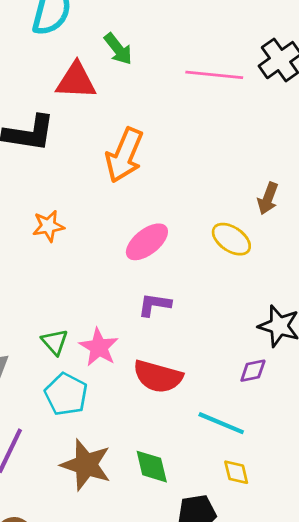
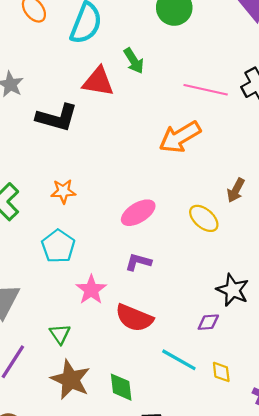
orange arrow: (124, 155) -> (180, 137), moved, turned 30
green triangle: (55, 342) -> (60, 334), moved
cyan pentagon: (66, 394) -> (58, 246), moved
yellow diamond: (236, 472) -> (221, 372), moved

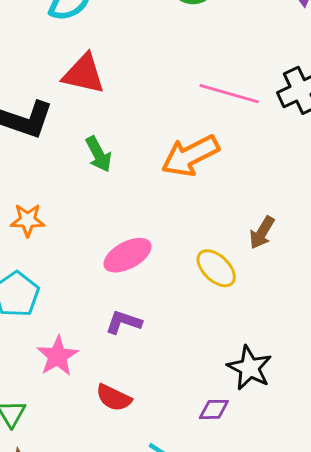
green arrow: (134, 61) -> (99, 154), moved
red semicircle: (134, 318) -> (114, 398), size x0.7

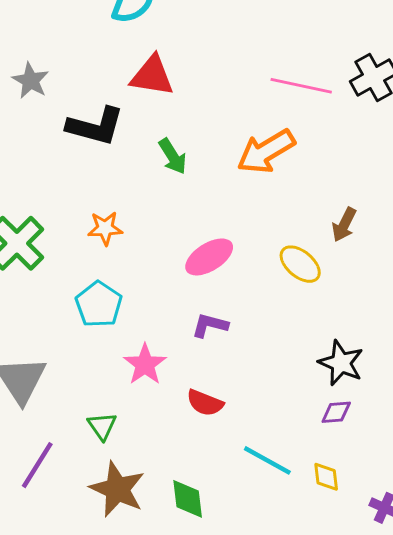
purple diamond: (214, 409) -> (336, 412), moved

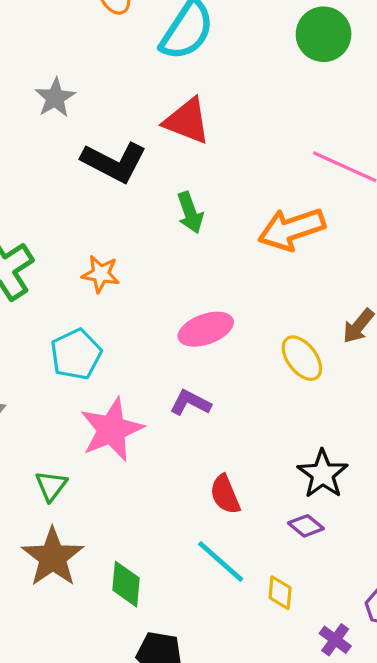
pink star: (145, 364) -> (112, 430), size x1.4
red semicircle: (205, 403) -> (225, 494), moved, turned 33
purple diamond: (336, 412) -> (306, 526), turned 32

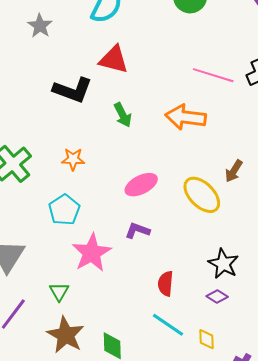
gray star: (55, 98) -> (40, 26), moved
orange arrow: (292, 229) -> (186, 117), turned 33
yellow ellipse: (302, 358) -> (202, 195), size x1.4
red semicircle: (225, 494) -> (166, 284), turned 35

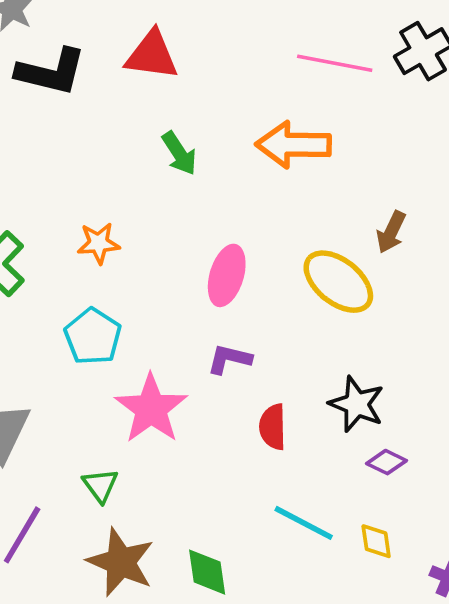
black L-shape: (73, 90) -> (51, 72), moved
pink ellipse: (141, 185) -> (227, 275), turned -40
black star: (223, 264) -> (357, 404), moved
red semicircle: (166, 284) -> (273, 427), moved

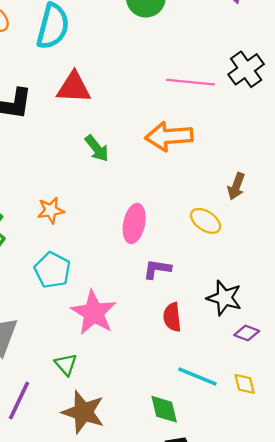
yellow ellipse: (338, 282) -> (206, 221), size x0.7
purple L-shape: (229, 359) -> (157, 269), moved
green diamond: (207, 572) -> (164, 409), moved

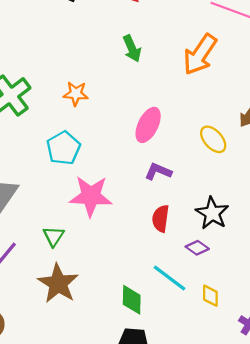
orange arrow: (169, 136) -> (200, 54), turned -66
pink star: (94, 313) -> (91, 196), turned 30
purple diamond: (247, 333) -> (197, 248), moved

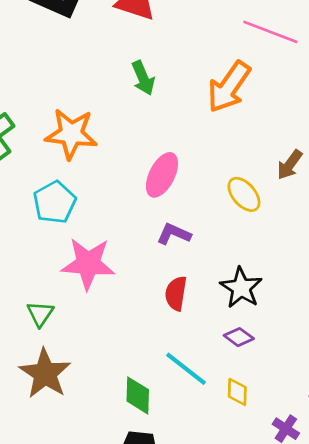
orange star: (76, 94) -> (71, 134), size x1.6
purple diamond: (197, 248) -> (239, 337), moved

